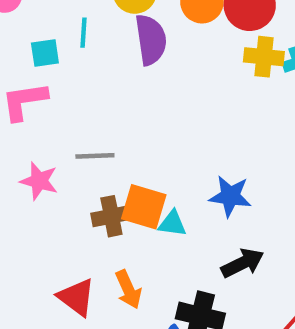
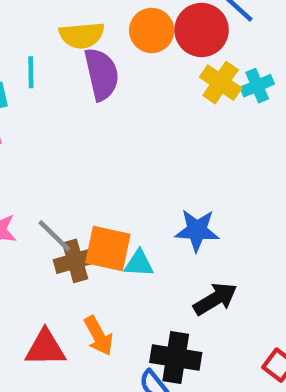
yellow cross: (264, 57) -> (221, 83), turned 33
gray line: (95, 156) -> (54, 236), moved, turned 51
red triangle: (76, 297) -> (45, 348), turned -33

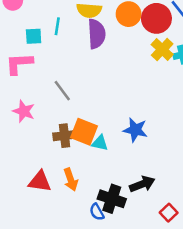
gray line: (54, 236) -> (62, 91), moved
black arrow: (215, 299) -> (142, 184), moved

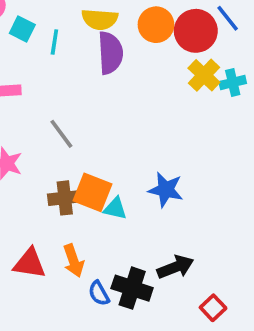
cyan square: (34, 36) -> (22, 29), moved, turned 30
blue semicircle: (97, 212) -> (99, 293), moved

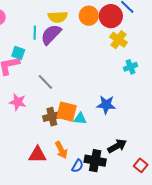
cyan square: (22, 29) -> (18, 53), moved
purple semicircle: (110, 53) -> (51, 34), moved, turned -125
cyan cross: (233, 82) -> (131, 67), moved
blue semicircle: (99, 293) -> (77, 166), turned -112

